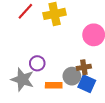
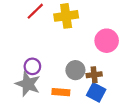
purple circle: (37, 63) -> (32, 66), moved
gray circle: (72, 76) -> (75, 70), moved

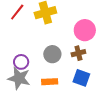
gray circle: (75, 70) -> (52, 54), moved
brown cross: (94, 75) -> (78, 53), moved

